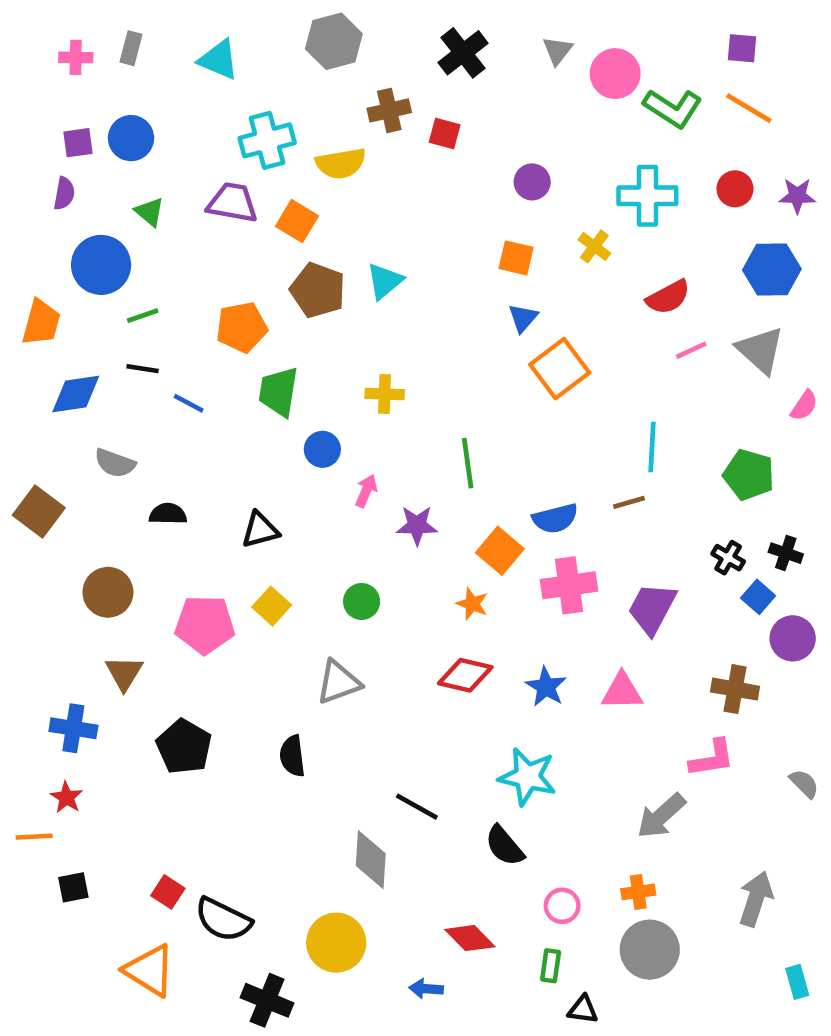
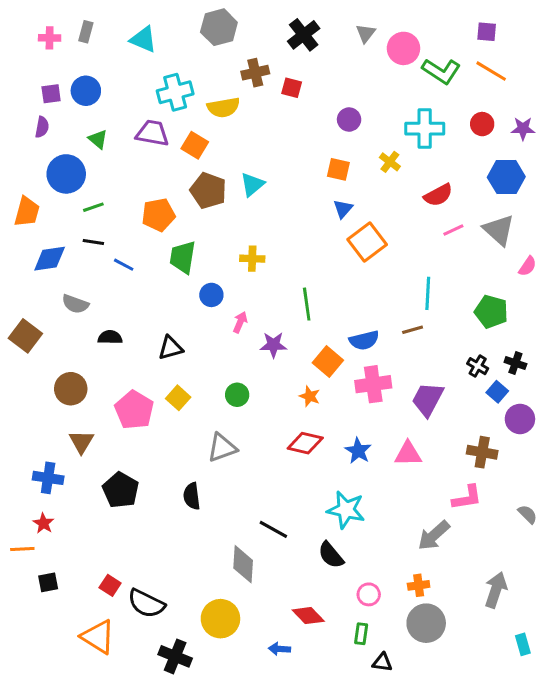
pink pentagon: (205, 625) -> (134, 410), turned 30

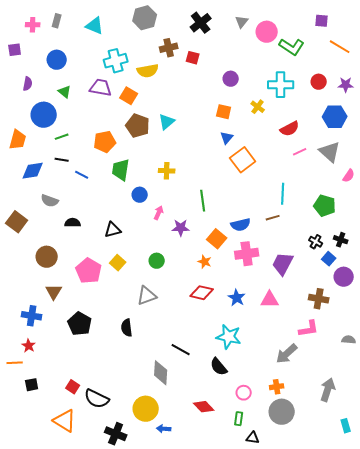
orange line: (491, 71) -> (340, 47), moved
purple square: (51, 94) -> (15, 50), moved
gray semicircle: (528, 514) -> (349, 340), turned -40
blue arrow: (279, 649) -> (164, 429), moved

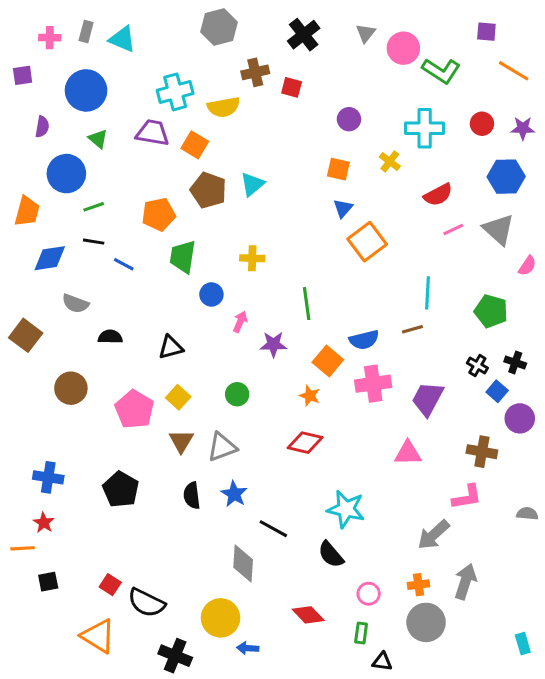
cyan triangle: (95, 26) -> (122, 39), moved
blue circle: (57, 60) -> (86, 90), size x1.4
brown triangle: (54, 292) -> (181, 441), moved
blue star: (237, 298) -> (234, 494), moved
gray arrow: (328, 390) -> (465, 582), moved

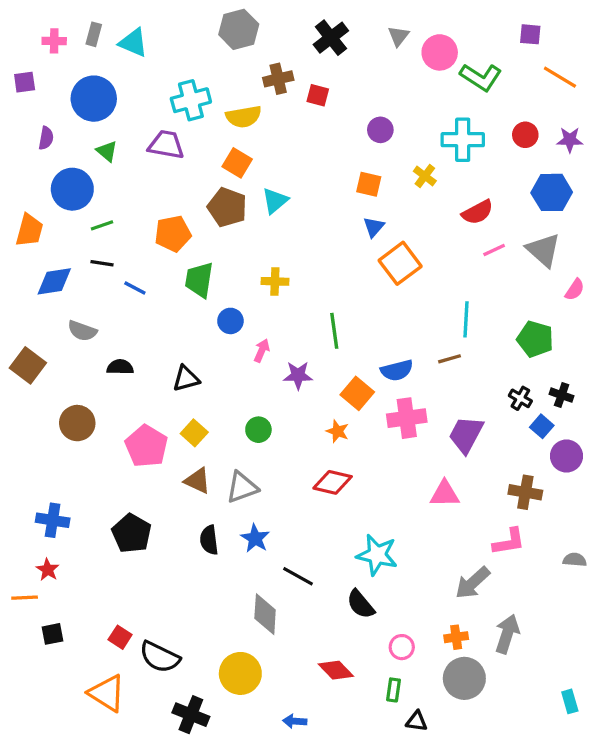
orange square: (195, 145) -> (237, 163), moved
brown triangle: (181, 441) -> (198, 481), turned -36
blue arrow: (248, 648) -> (295, 721), moved

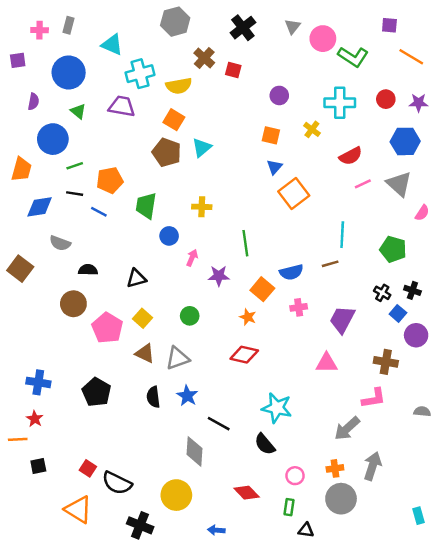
cyan triangle: (133, 43) -> (112, 45), moved
brown cross: (278, 79) -> (204, 58), turned -35
orange pentagon: (173, 234) -> (110, 180), moved
pink cross: (407, 418) -> (299, 307), size x0.6
brown circle: (77, 423) -> (73, 304), moved

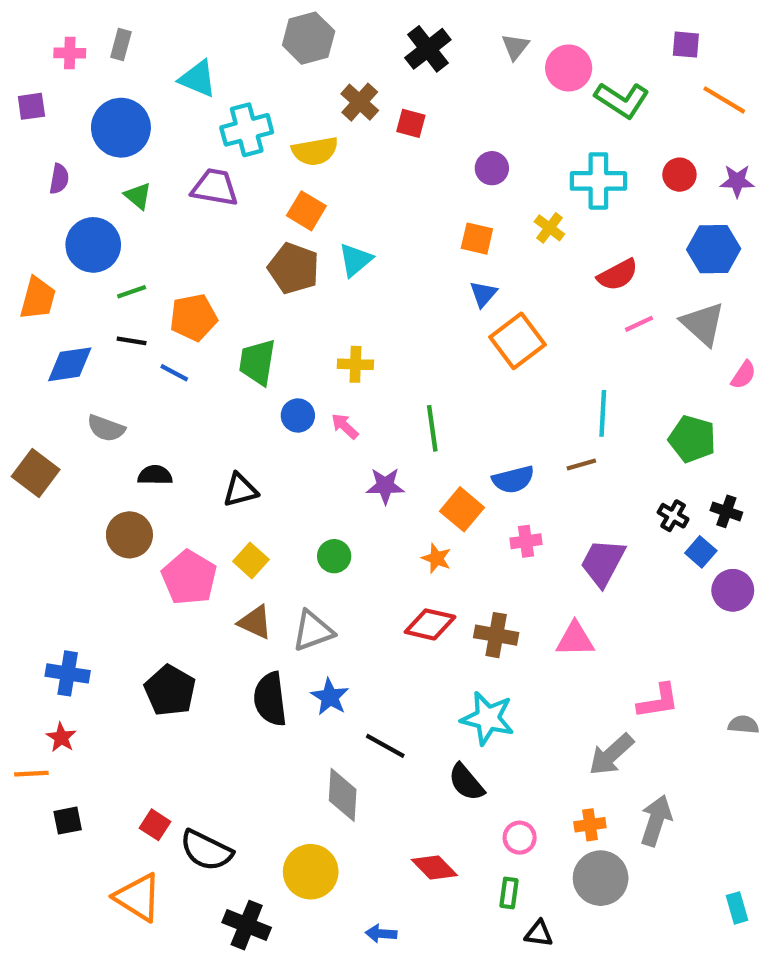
pink arrow: (192, 258) -> (345, 426), moved, turned -70
brown cross: (386, 362) -> (496, 635), moved
black semicircle: (153, 397) -> (270, 699), size x1.4

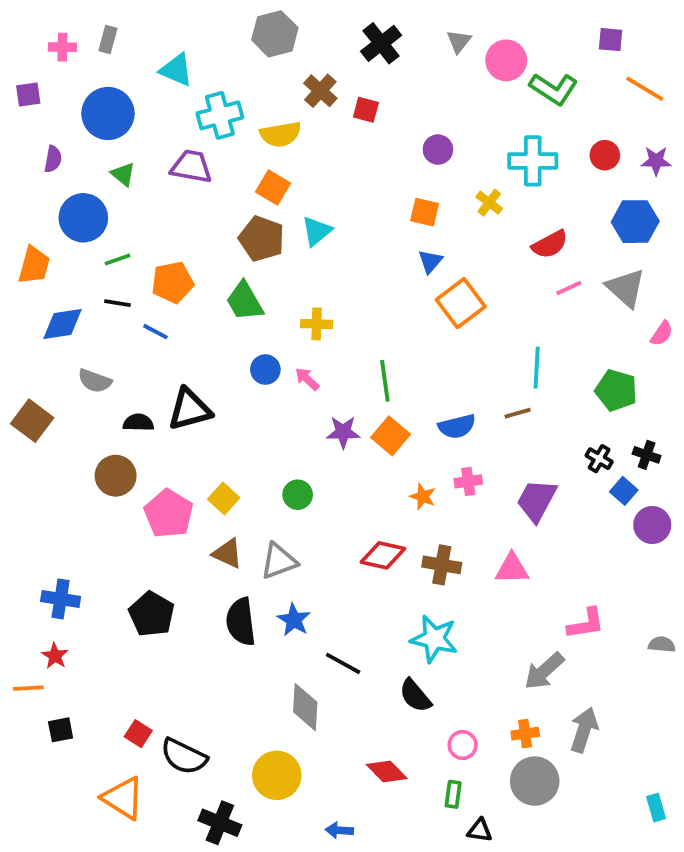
green trapezoid: (257, 362) -> (245, 301), moved, turned -39
black triangle: (240, 490) -> (190, 409), moved, size x1.4
orange square: (462, 509) -> (391, 436), moved
orange star: (436, 558) -> (423, 497), moved

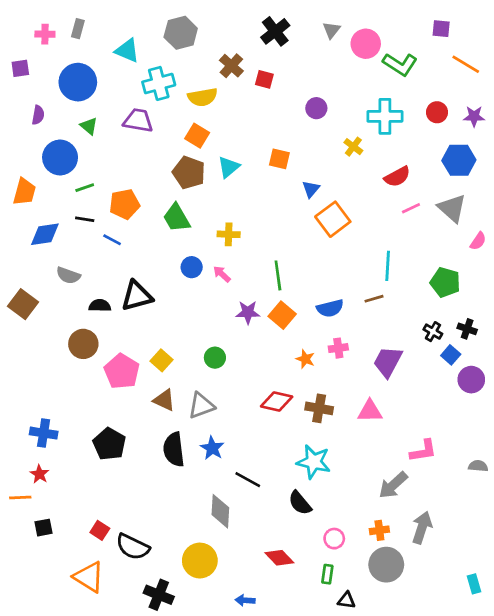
gray hexagon: (275, 34) -> (181, 33), moved
orange square: (425, 212) -> (279, 159), moved

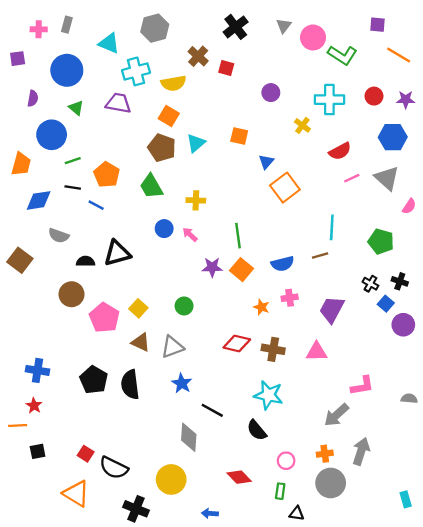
orange pentagon: (124, 204) -> (107, 175), turned -30
black semicircle: (174, 449) -> (130, 385), moved

